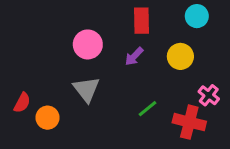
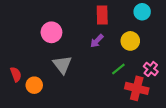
pink circle: (88, 44) -> (51, 32), moved
red semicircle: (22, 103) -> (16, 74), turned -48
green line: (148, 109) -> (118, 69), moved

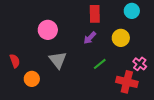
green line: (118, 69) -> (100, 64), moved
red semicircle: (16, 74) -> (15, 61), moved

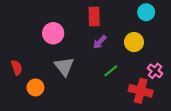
red rectangle: (95, 14) -> (94, 17), moved

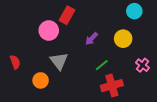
red rectangle: (94, 17) -> (67, 15), moved, turned 30
orange circle: (35, 87) -> (41, 80), moved
red cross: (141, 91) -> (112, 86), moved, turned -30

